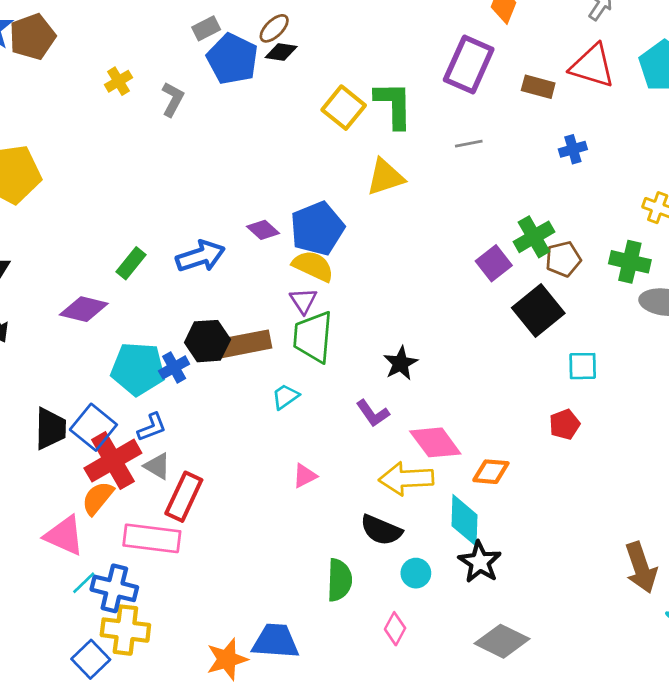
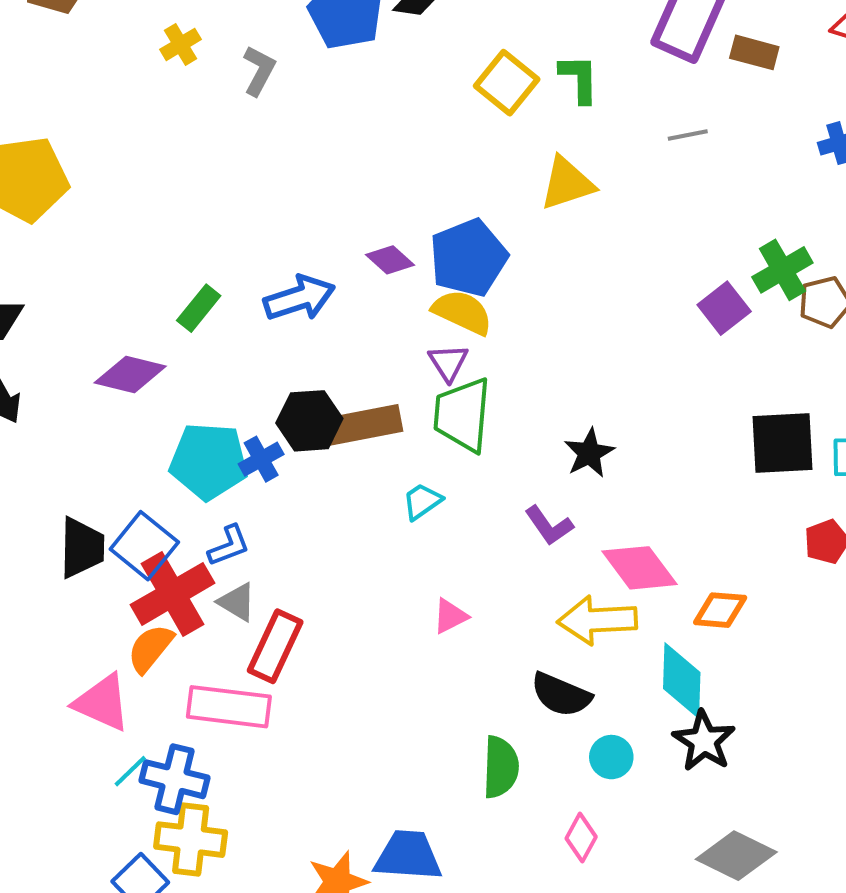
brown rectangle: (538, 87) -> (754, 52), moved
green L-shape: (394, 105) -> (579, 79), size x0.7
black square: (538, 310) -> (782, 443), moved, turned 36

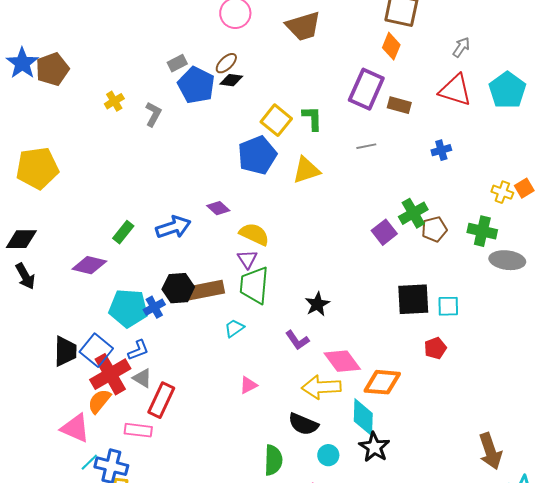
blue pentagon: (468, 258) -> (257, 155), moved
orange diamond: (720, 610) -> (382, 382), size x1.4
pink rectangle: (229, 707) -> (138, 430), size x0.7

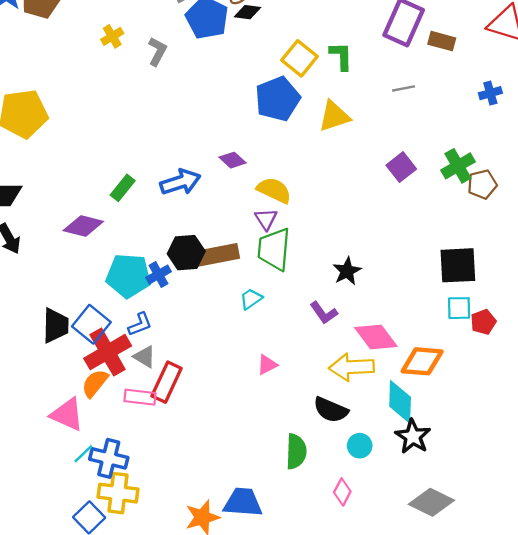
purple square: (384, 232) -> (401, 167), moved
cyan square: (448, 306) -> (459, 308), moved
pink rectangle: (138, 430) -> (140, 397), moved

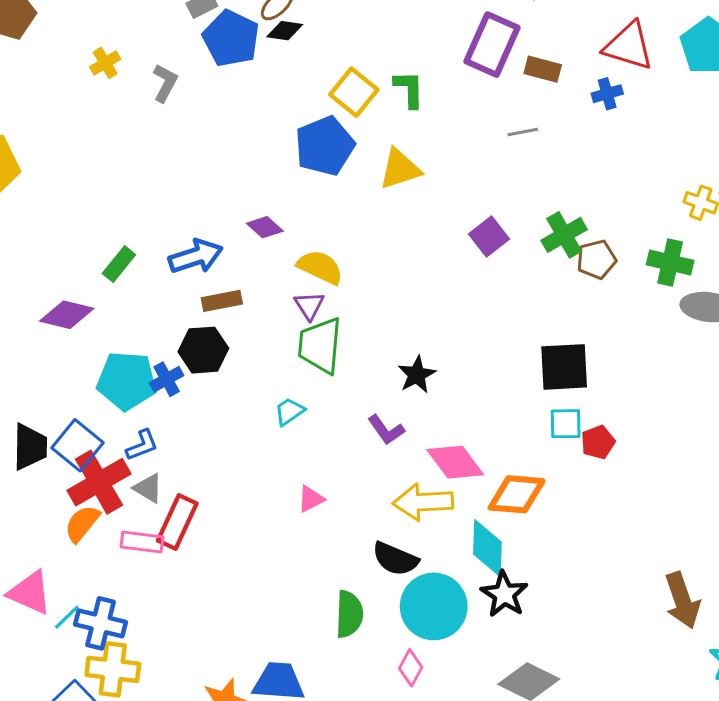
gray line: (404, 88) -> (523, 132), moved
blue cross: (490, 93) -> (607, 94), moved
brown rectangle: (217, 255) -> (222, 301), moved, size x0.7
pink triangle: (67, 414) -> (30, 593), moved
cyan circle: (360, 446) -> (434, 606), size x2.0

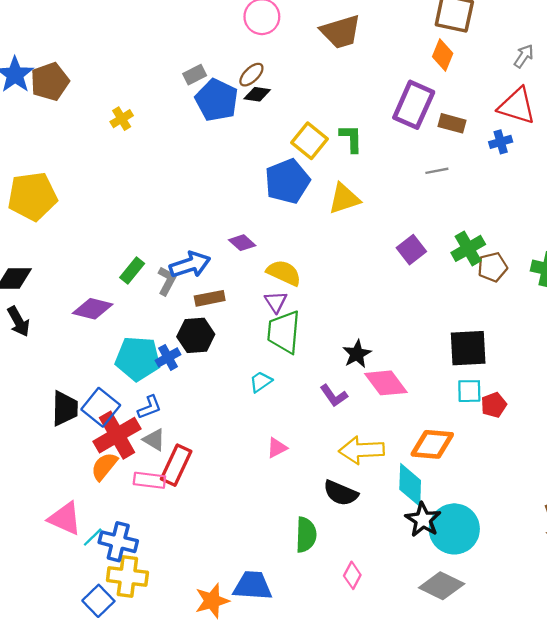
gray L-shape: (165, 83) -> (167, 281), moved
pink diamond: (455, 462) -> (386, 383), moved
cyan circle: (434, 606) -> (454, 529), moved

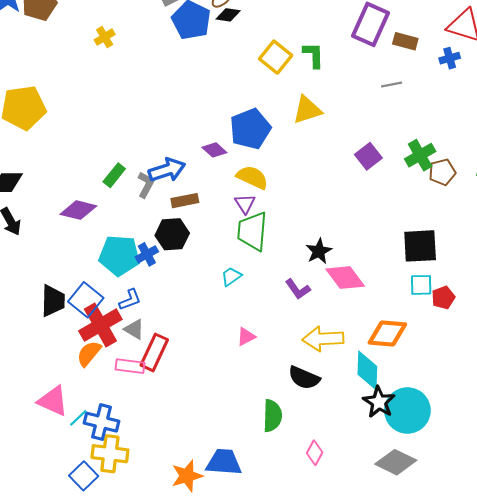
blue pentagon: (287, 181) -> (250, 129), moved

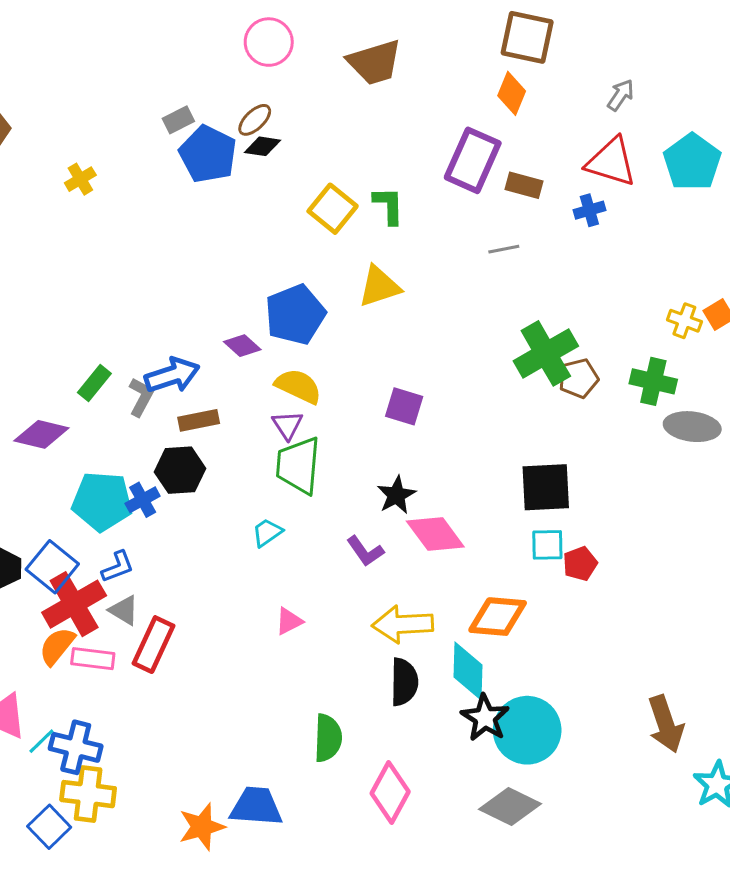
green cross: (420, 155) -> (546, 353), size x1.4
purple square: (368, 156) -> (404, 406), moved, turned -35
pink rectangle: (130, 366) -> (93, 659), moved
black semicircle: (304, 378) -> (404, 682), moved, turned -112
pink diamond: (315, 453) -> (390, 792), size x1.6

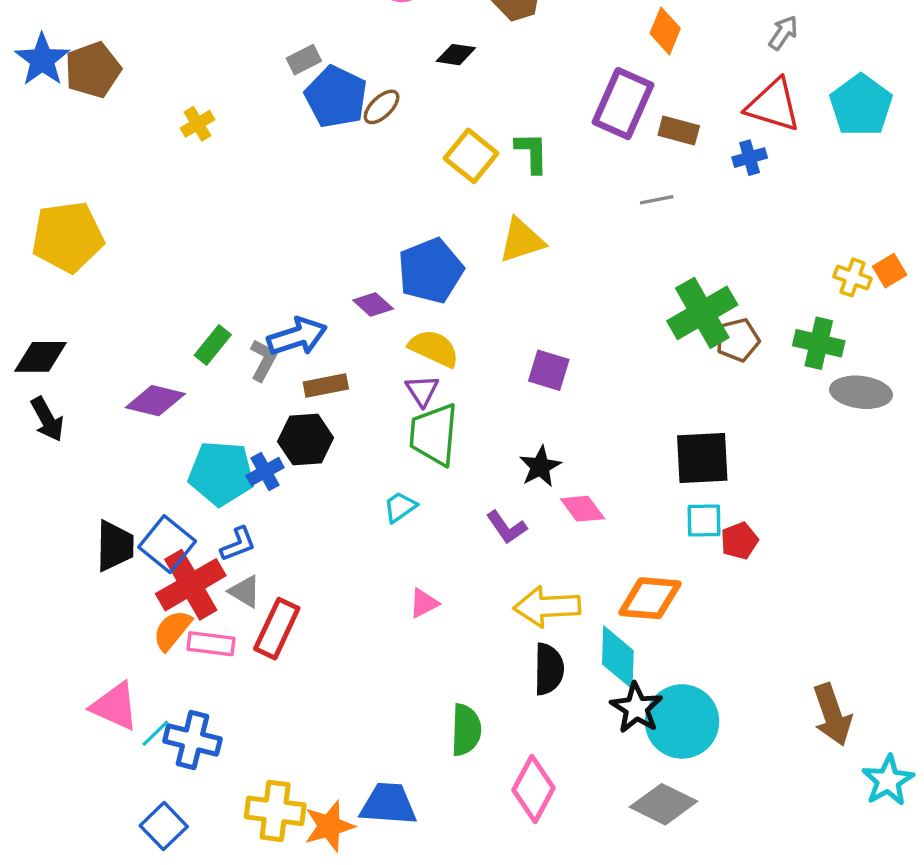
brown ellipse: (255, 120) -> (382, 107), moved
black diamond: (262, 146) -> (456, 55), moved
pink diamond: (435, 534) -> (582, 509), size x0.7
yellow cross: (88, 794) -> (275, 811), moved

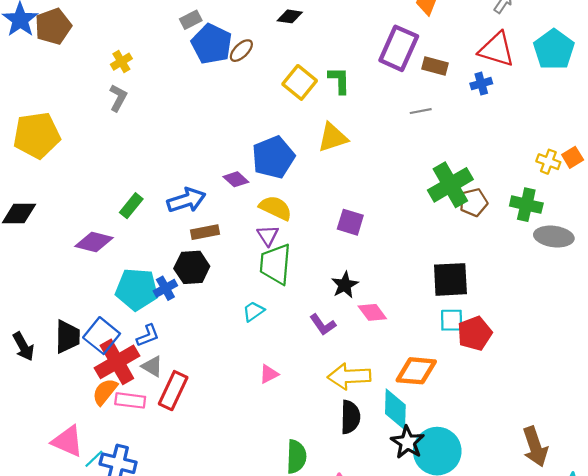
gray L-shape: (263, 360) -> (118, 98), moved
black arrow: (47, 419) -> (23, 347), moved
red pentagon: (739, 541) -> (475, 333), size x1.4

